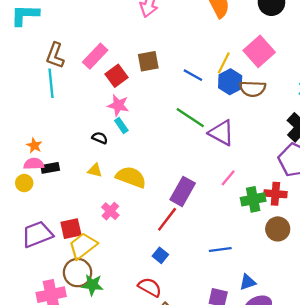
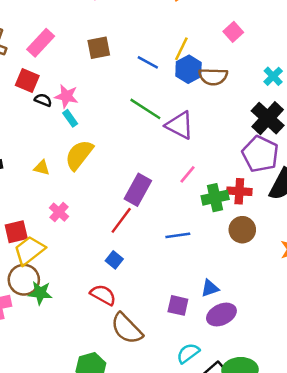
pink square: (259, 51) -> (233, 32), moved, size x0.6
red square: (116, 76) -> (27, 80), moved, turned -30
black semicircle: (100, 138) -> (43, 100), moved
yellow semicircle: (131, 177) -> (79, 155), moved, turned -72
blue line: (220, 249) -> (178, 235), moved

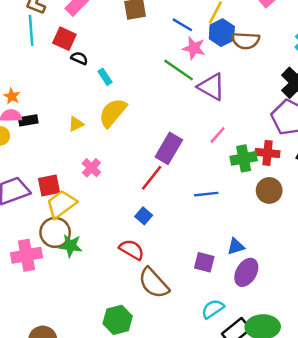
pink star: (66, 96) -> (194, 48), moved
yellow triangle: (42, 168) -> (76, 124), turned -42
purple ellipse: (221, 315) -> (246, 272), turned -36

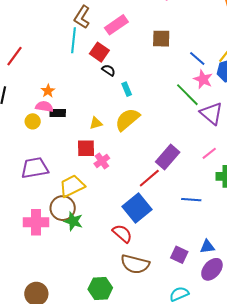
red square: (49, 186) -> (86, 148), moved
blue square: (144, 216) -> (137, 208), size x2.0
brown semicircle: (154, 283) -> (135, 264), turned -44

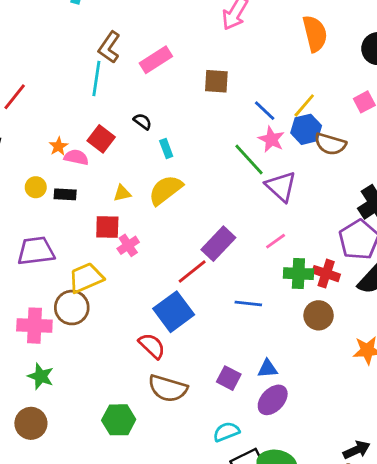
red square: (99, 52) -> (101, 139), moved
pink semicircle: (44, 107) -> (76, 157), moved
black rectangle: (58, 113) -> (65, 194), moved
green star: (73, 221) -> (41, 376), moved

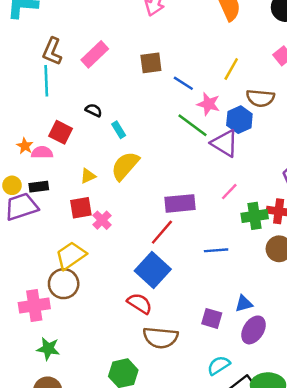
blue line: (265, 111) -> (183, 83), moved
blue hexagon: (306, 129) -> (239, 120), moved
purple rectangle: (218, 244) -> (180, 203), turned 52
purple trapezoid: (36, 251) -> (21, 207), moved

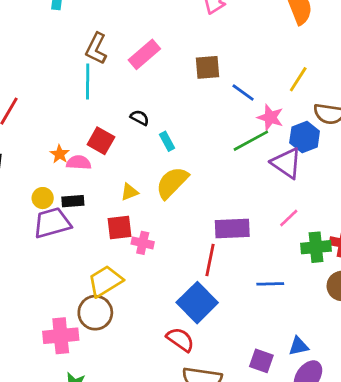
green line: (192, 125) -> (251, 141), turned -68
pink cross: (102, 220) -> (143, 243), turned -36
red line: (162, 232) -> (210, 260), turned -32

